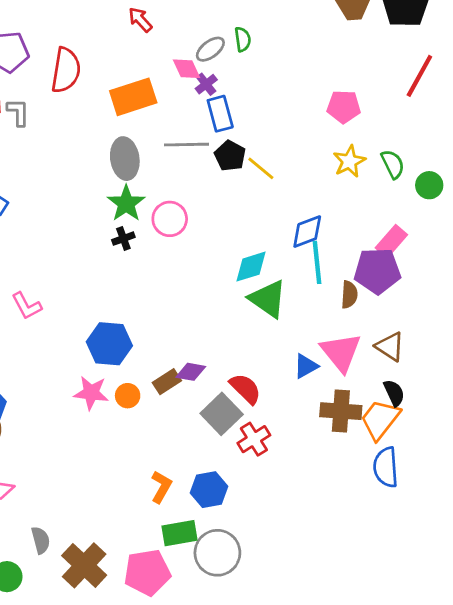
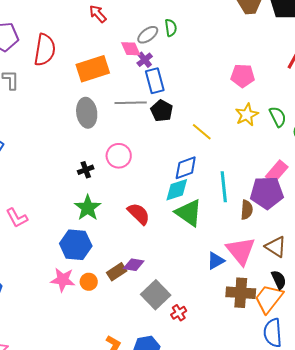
yellow line: (261, 168) -> (202, 132), moved
green star: (126, 203) -> (88, 208), moved
blue diamond: (307, 232) -> (186, 168), moved
red semicircle: (245, 389) -> (139, 214), moved
red cross: (254, 439) -> (179, 313), size x0.7

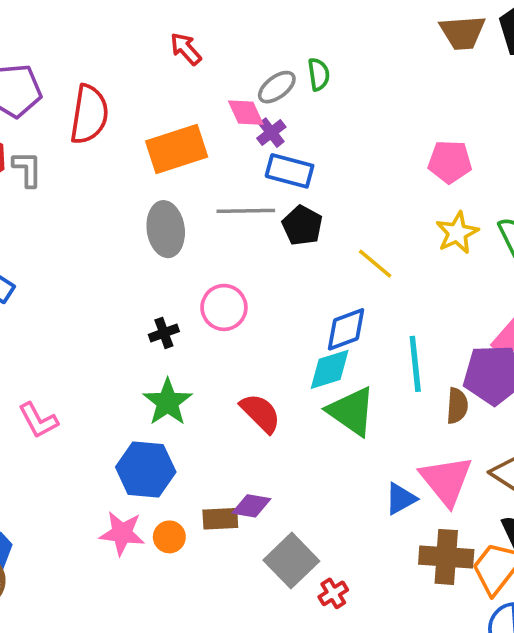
blue rectangle: (155, 81) -> (290, 171), turned -60
brown rectangle: (117, 272) -> (220, 519), turned 30

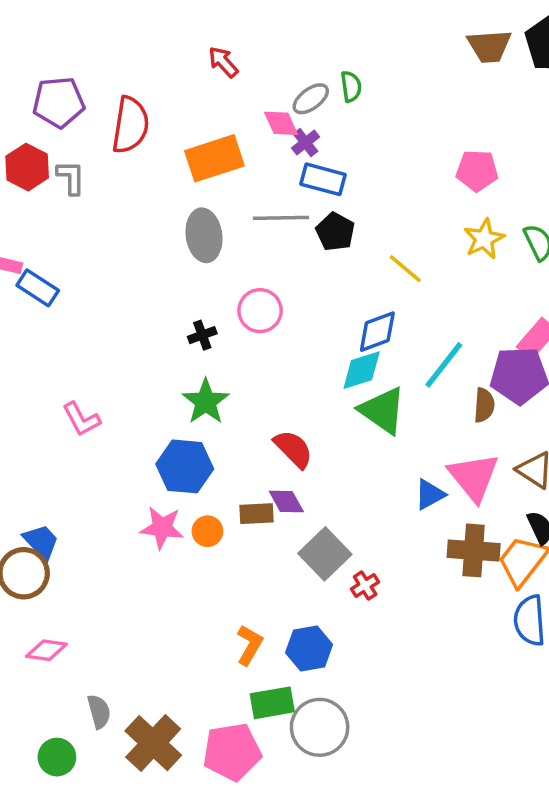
cyan line: (415, 364) -> (444, 365), turned 44
red semicircle: (260, 413) -> (293, 449), moved
purple diamond: (251, 506) -> (286, 501), turned 51

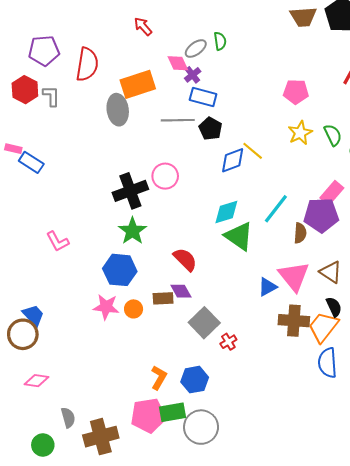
gray ellipse: (204, 235) -> (118, 110), moved
blue diamond: (377, 332) -> (233, 160), moved
black cross: (202, 335) -> (130, 191), size x2.0
brown cross: (153, 743) -> (101, 437), turned 32
pink pentagon: (232, 752) -> (148, 415), moved

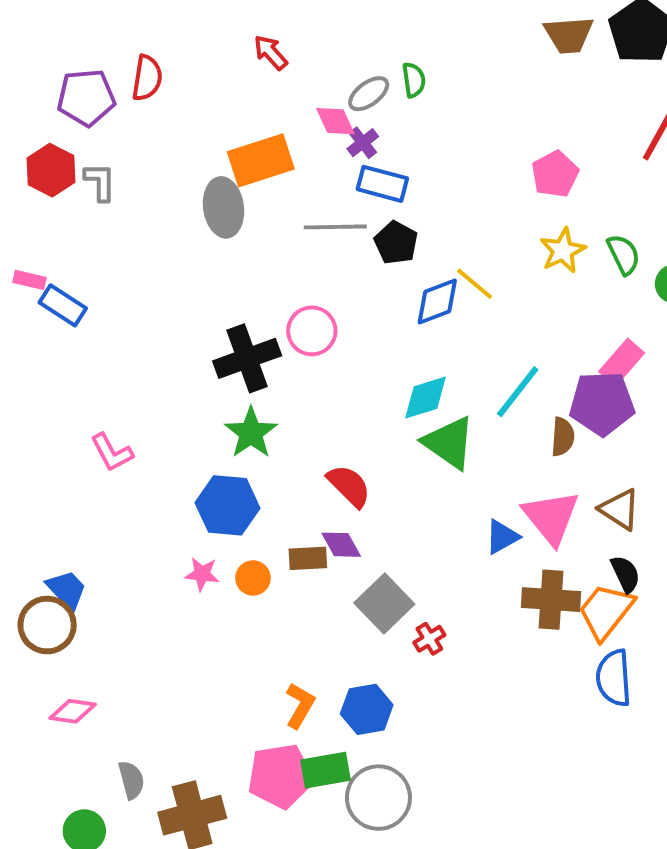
red semicircle: (87, 64) -> (147, 78), moved, size x0.7
pink pentagon: (296, 92) -> (555, 174), turned -30
pink star: (106, 307) -> (202, 574), size x0.7

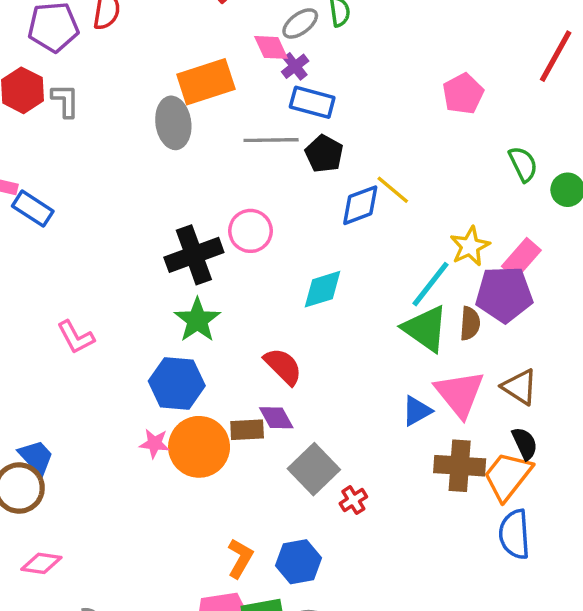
yellow star: (563, 251) -> (470, 246), moved
cyan diamond: (426, 398) -> (322, 289), moved
green triangle: (449, 443) -> (425, 329), moved
orange circle: (253, 578) -> (199, 447), size x2.0

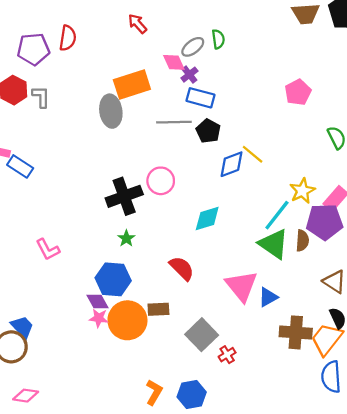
green star: (197, 320) -> (126, 238), size x0.6
pink triangle: (460, 394) -> (241, 286), moved
purple diamond: (276, 418) -> (98, 301), moved

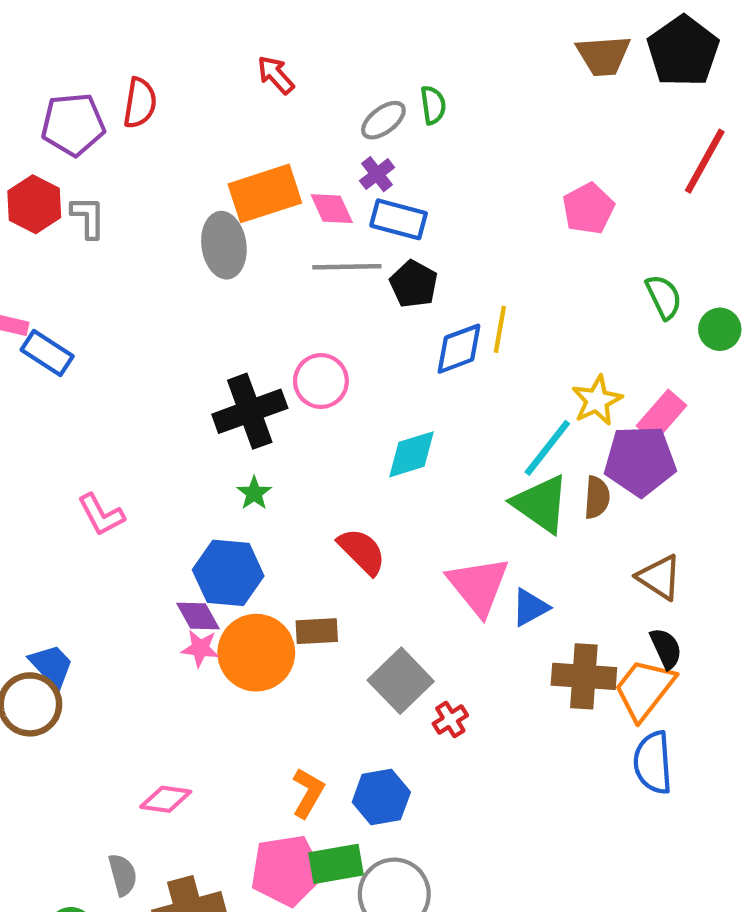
pink diamond: (174, 62) -> (332, 209), moved
yellow line: (253, 154) -> (500, 329), turned 60
pink diamond: (26, 396) -> (166, 799), moved

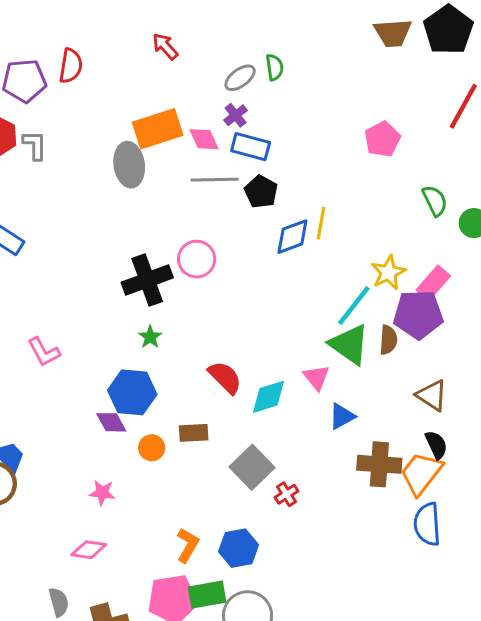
cyan diamond: (411, 454) -> (268, 397), moved
pink triangle: (478, 586) -> (316, 377), moved, size x0.6
pink star: (200, 648) -> (102, 493), moved
orange circle: (256, 653) -> (152, 448), size x0.5

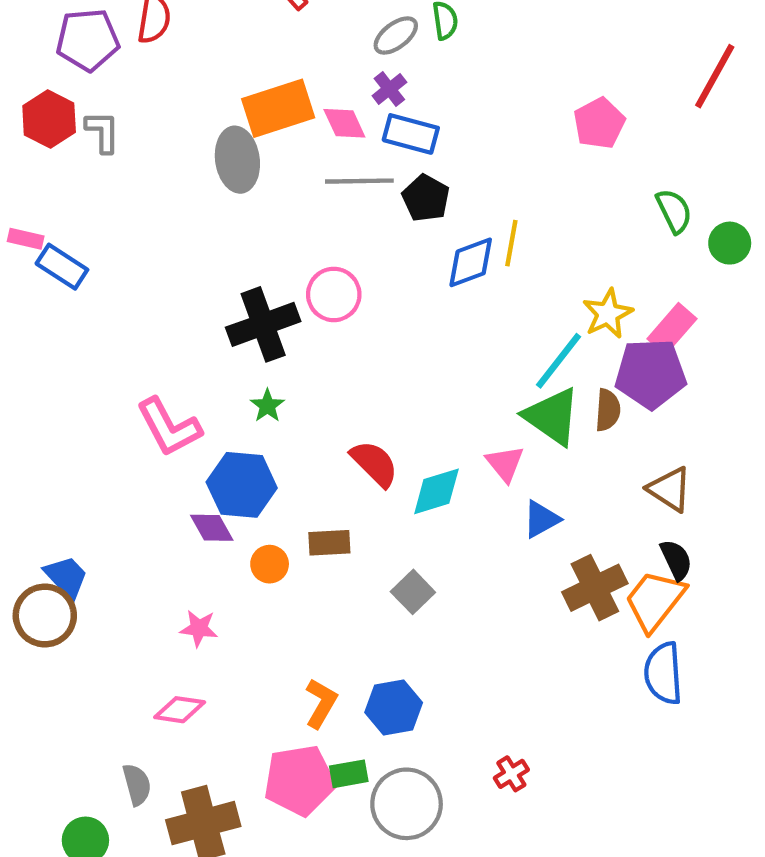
pink L-shape: (44, 352) -> (169, 427), moved, size x1.4
brown cross: (379, 464) -> (595, 588), turned -30
gray square: (252, 467) -> (413, 592), size x0.7
red cross: (286, 494) -> (511, 774), moved
green rectangle: (207, 595) -> (349, 774), size x0.7

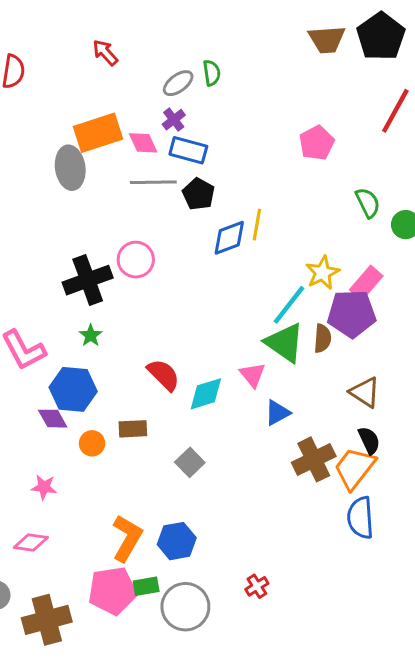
orange L-shape: (321, 703) -> (127, 538), size x1.4

